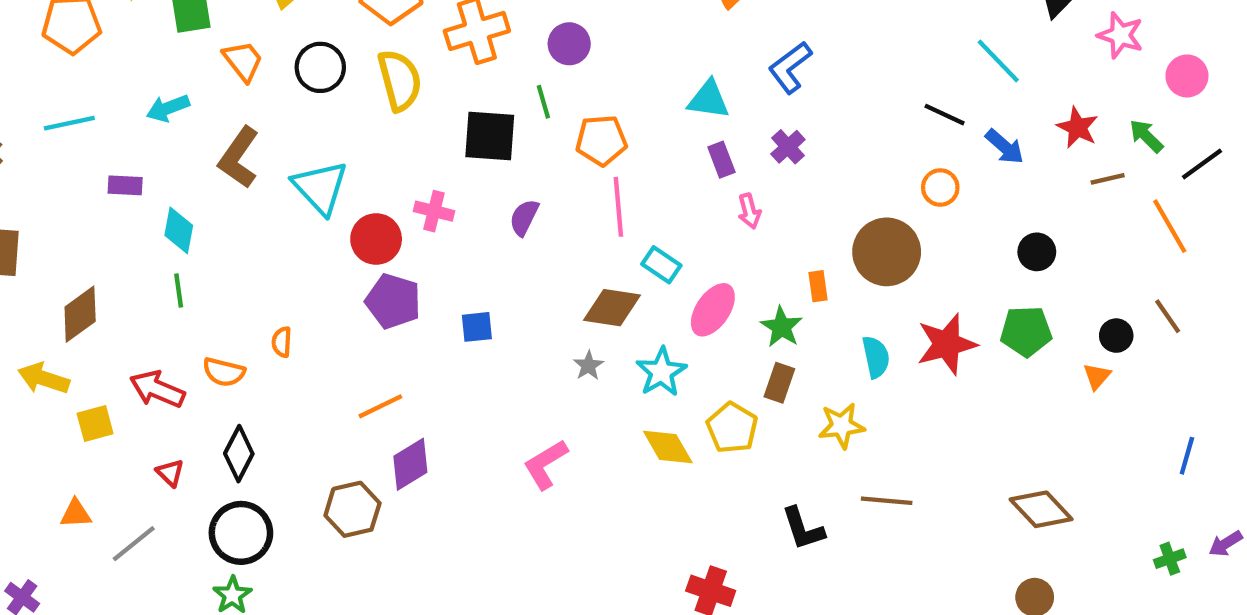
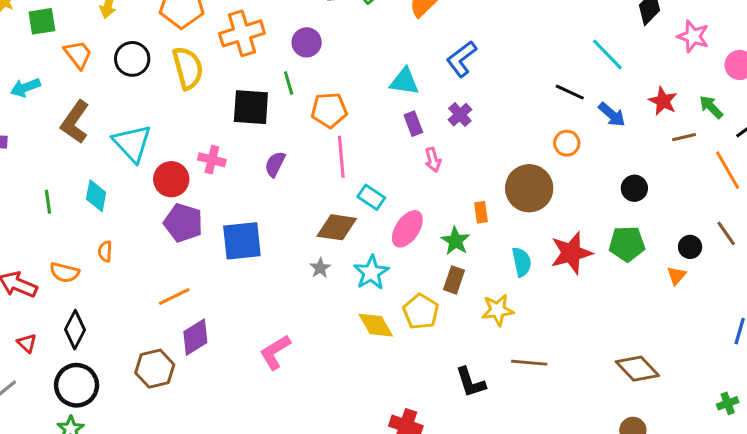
cyan diamond: (179, 230) -> (96, 196), moved
green line: (179, 290) -> (48, 202), moved
blue square: (477, 327) -> (242, 241), size x1.8
pink L-shape: (546, 464) -> (275, 352), moved

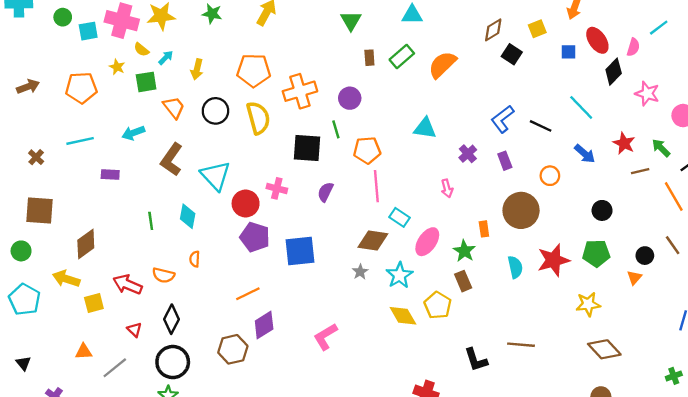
blue L-shape: (461, 59) -> (502, 119), moved
black line: (570, 92) -> (541, 126), moved
purple rectangle: (413, 124) -> (505, 161), moved
brown rectangle: (454, 280) -> (463, 281), turned -42
yellow star: (498, 310) -> (588, 304), moved

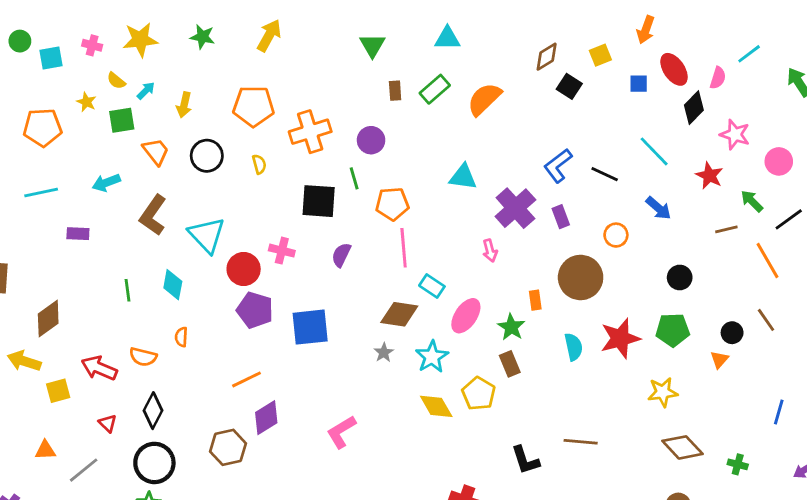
pink cross: (122, 21) -> (92, 45), size x0.5
yellow semicircle: (258, 118) -> (259, 164), size x0.5
red star: (624, 143) -> (709, 176), moved
purple cross: (468, 154) -> (515, 208), size x1.8
green cross: (674, 376) -> (738, 464), moved, turned 35

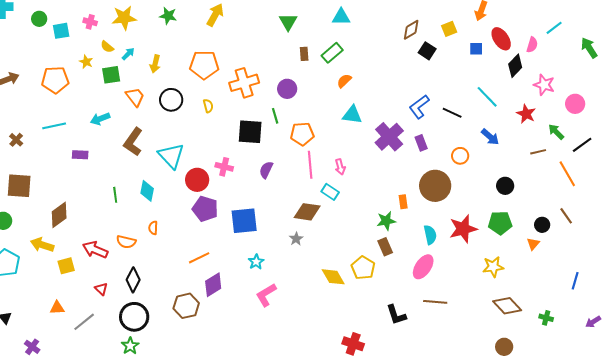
orange semicircle: (484, 99) -> (344, 81), moved, size x0.6
pink arrow: (490, 251) -> (340, 167), moved
pink ellipse: (466, 316) -> (423, 267), moved
green star: (511, 327) -> (386, 221), turned 30
cyan star: (432, 357) -> (256, 262), moved, size x0.7

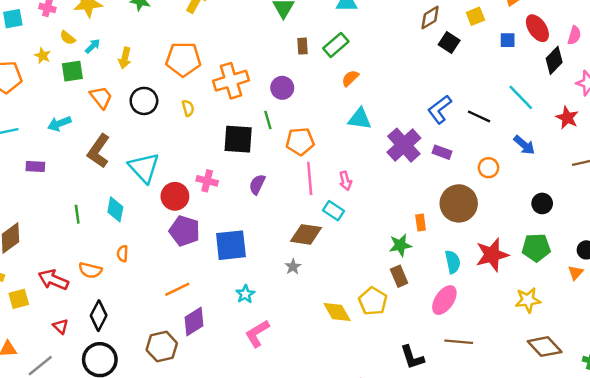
purple rectangle: (421, 143) -> (442, 152), turned -49

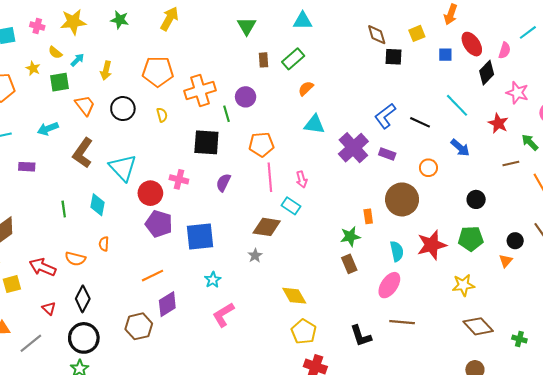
brown diamond: (430, 17) -> (377, 35), turned -75
black square: (449, 43) -> (394, 57), turned -30
green line: (268, 120) -> (227, 114), moved
yellow pentagon: (373, 301) -> (304, 332), moved

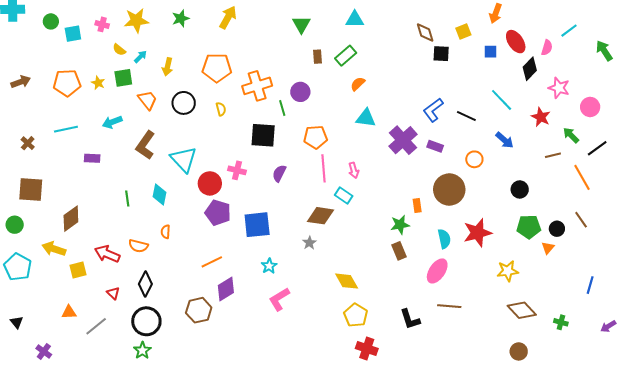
green star: (120, 20) -> (181, 18), turned -30
yellow star: (33, 68) -> (98, 83), moved
green pentagon: (471, 239) -> (529, 227), moved

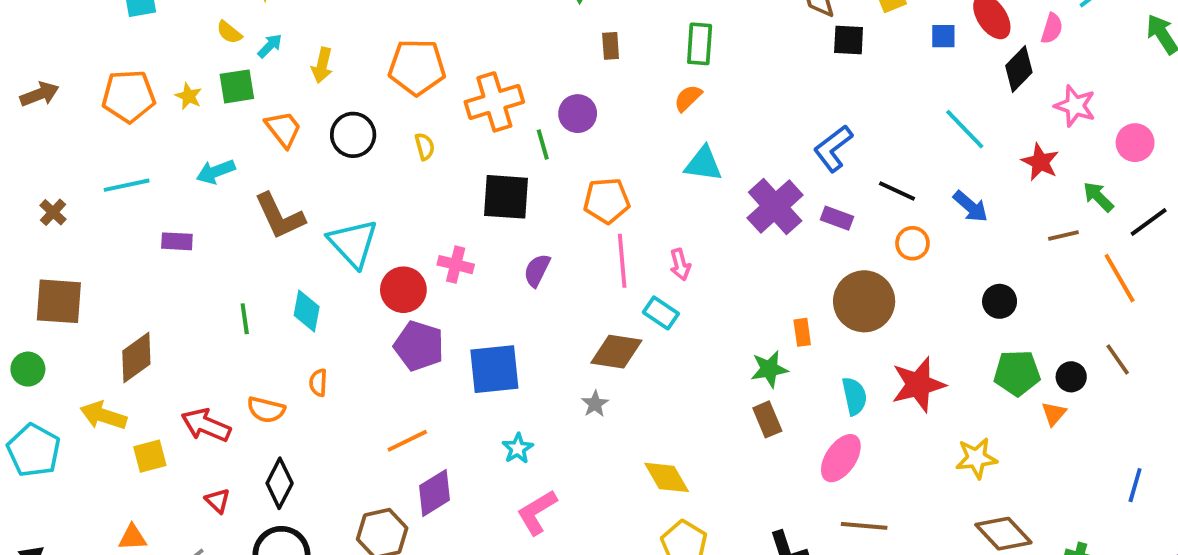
green rectangle: (346, 56) -> (700, 44), moved, turned -45
black line: (466, 116) -> (897, 191), moved
brown L-shape: (145, 145) -> (280, 216), turned -60

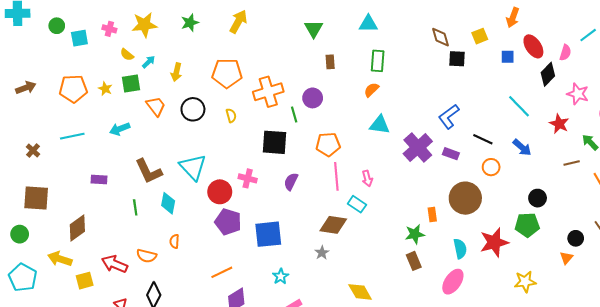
brown L-shape: (280, 216) -> (149, 171), moved
purple rectangle: (177, 241) -> (99, 179), moved
green pentagon: (1017, 373) -> (527, 225), moved

